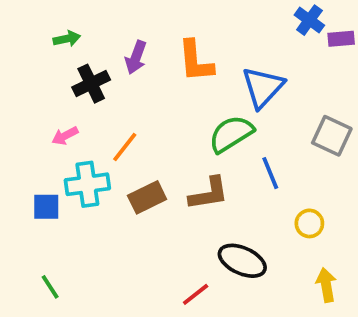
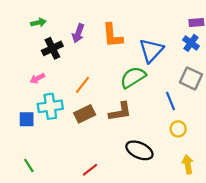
blue cross: (309, 20) -> (191, 43), moved
orange line: (125, 147) -> (82, 85), moved
blue line: (270, 173) -> (171, 101), moved
red line: (196, 294) -> (90, 170), moved

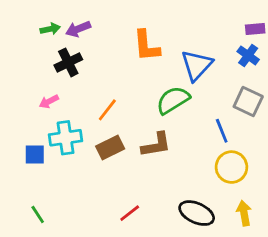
purple arrow: (78, 33) -> (78, 29), moved, turned 48
yellow circle: (178, 129) -> (231, 167), size x1.5
black ellipse: (139, 150) -> (197, 213), moved
red line: (90, 170) -> (130, 213), moved

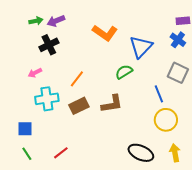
orange L-shape: (146, 46) -> (105, 33), turned -50
green semicircle: (173, 100) -> (124, 72), size x0.7
blue square: (35, 154) -> (25, 129), moved
red line: (130, 213) -> (61, 153), moved

